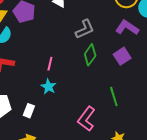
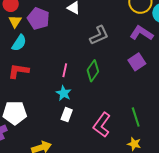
green diamond: (90, 55) -> (93, 71), moved
green line: (114, 97) -> (136, 117), moved
white rectangle: (29, 111) -> (67, 115), moved

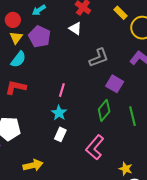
purple square: (137, 62) -> (115, 84), moved, turned -30
green diamond: (93, 71) -> (104, 110), moved
green line: (136, 117) -> (132, 116), moved

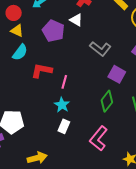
purple pentagon: (39, 37) -> (53, 31), moved
yellow triangle: (16, 38) -> (17, 31), turned -40
gray L-shape: (99, 58) -> (100, 49), turned 60
red L-shape: (16, 87) -> (42, 71), moved

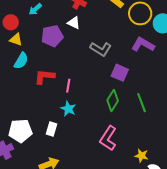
purple pentagon: (53, 31) -> (52, 36), turned -30
white rectangle: (64, 126) -> (51, 129), moved

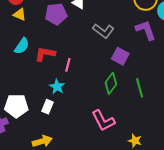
purple L-shape: (143, 45) -> (146, 30), turned 35
cyan semicircle: (21, 61) -> (22, 46), moved
cyan star: (68, 109) -> (57, 87), moved
pink L-shape: (108, 138) -> (103, 121), turned -65

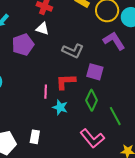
red L-shape: (45, 54) -> (66, 82), moved
cyan star: (57, 87) -> (60, 107), moved
green line: (140, 88) -> (115, 116), moved

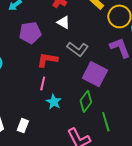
white triangle: (43, 29) -> (63, 22), moved
purple square: (95, 72) -> (95, 74), size x1.4
red L-shape: (66, 82) -> (47, 60), moved

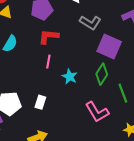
red L-shape: (47, 60) -> (49, 37), moved
pink line: (43, 83) -> (48, 62), moved

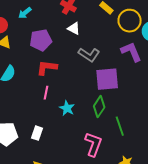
purple square: (109, 46) -> (107, 79), turned -30
pink L-shape: (97, 112) -> (93, 144), turned -130

